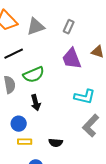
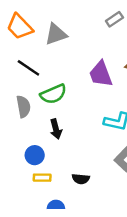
gray rectangle: (69, 27) -> (114, 19), moved, turned 32
black line: (14, 54) -> (28, 68), turned 60

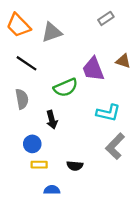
green semicircle: (53, 94) -> (66, 88), moved

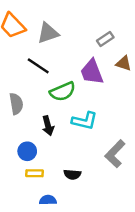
gray rectangle: (106, 18) -> (105, 39), moved
black line: (26, 63) -> (38, 66), moved
cyan L-shape: (108, 113) -> (85, 121), moved

